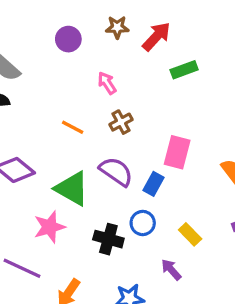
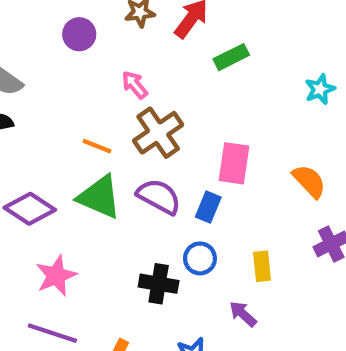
brown cross: (121, 122) -> (158, 133), size x1.6
green triangle: (72, 189) -> (99, 197), moved
pink star: (50, 227) -> (56, 276), moved
yellow rectangle: (190, 234) -> (262, 266), turned 45

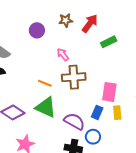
brown cross: (158, 133) -> (74, 77), turned 30
purple semicircle: (159, 196) -> (74, 121), moved
yellow rectangle: (262, 266) -> (117, 113), moved

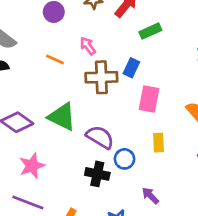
orange line: (45, 83) -> (55, 60), moved
blue rectangle: (97, 112) -> (131, 68), moved
yellow rectangle: (117, 113) -> (159, 143), moved

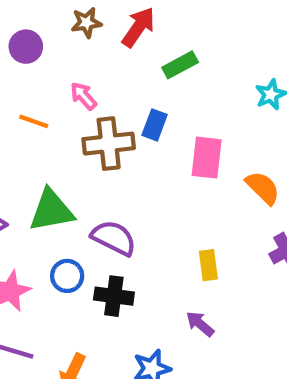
pink rectangle: (149, 99) -> (207, 158), moved
green triangle: (62, 117) -> (51, 210), turned -32
yellow rectangle: (159, 143) -> (208, 265), moved
blue circle: (125, 159) -> (67, 276), moved

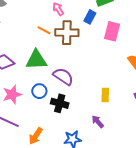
orange line: (34, 121) -> (44, 30), moved
blue rectangle: (155, 125) -> (90, 17), moved
pink rectangle: (207, 158) -> (112, 31), moved

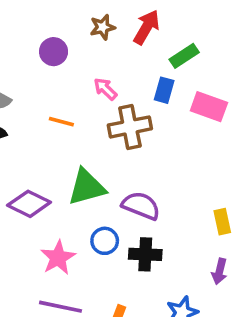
orange line: (44, 30) -> (61, 122), moved
pink rectangle: (112, 31) -> (209, 107), turned -72
purple arrow: (98, 122) -> (219, 271), turned -112

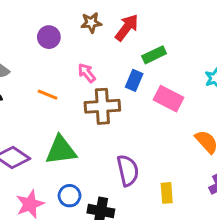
purple semicircle: (141, 206) -> (128, 170), moved, turned 48

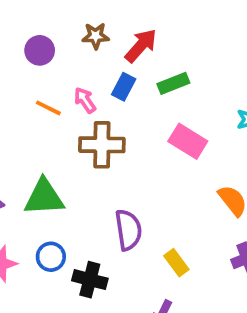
blue rectangle: (134, 80) -> (124, 87), moved
orange line: (48, 95) -> (48, 108), moved
yellow rectangle: (167, 193) -> (176, 263), turned -36

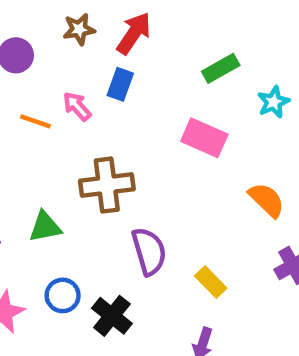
green rectangle: (173, 83) -> (221, 68), moved
brown cross: (102, 145) -> (107, 185), moved
green triangle: (44, 197) -> (45, 227), size x0.7
black cross: (90, 280) -> (112, 316), turned 32

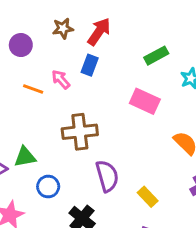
green triangle: (45, 227) -> (25, 157), moved
blue circle: (63, 295) -> (48, 187), moved

